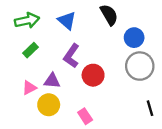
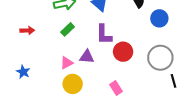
purple L-shape: (71, 56) -> (104, 35), turned -35
gray circle: (140, 66) -> (160, 58), moved
yellow circle: (49, 105) -> (73, 84), moved

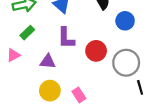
red circle: (123, 52) -> (96, 51), moved
pink triangle: (67, 63) -> (13, 55), moved
yellow circle: (73, 84) -> (50, 91), moved

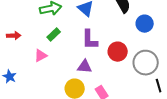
purple triangle: (48, 62) -> (85, 67), moved

